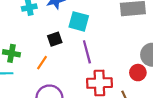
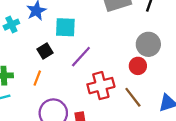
purple line: (87, 52) -> (81, 57), turned 70

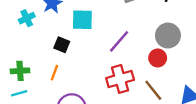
black square: (45, 51) -> (62, 45), turned -35
purple line: (81, 57) -> (119, 41), moved

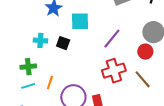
cyan cross: (27, 18) -> (40, 40), moved, turned 32
orange line: (54, 73) -> (50, 83), moved

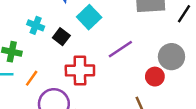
cyan square: (80, 21) -> (89, 17), turned 30
red cross: (114, 71) -> (80, 70), moved

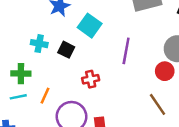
purple line: (120, 49) -> (126, 51), turned -35
red cross: (80, 70) -> (91, 79), size x0.6

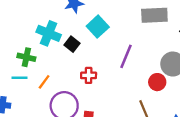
cyan cross: (39, 44) -> (49, 33), size x1.5

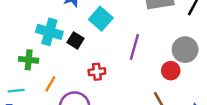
cyan line: (20, 78) -> (16, 91), moved

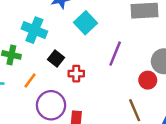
black square: (76, 40) -> (56, 58), moved

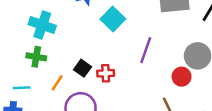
cyan cross: (34, 30) -> (42, 25), moved
black square: (56, 58) -> (82, 68), moved

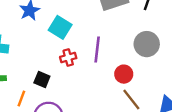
red cross: (106, 73) -> (68, 58), moved
red circle: (182, 77) -> (124, 74), moved

